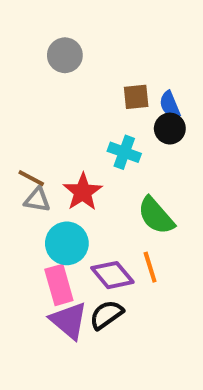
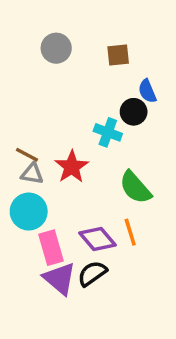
brown square: (136, 97) -> (118, 55), moved
black circle: (170, 129) -> (134, 112), moved
cyan circle: (67, 243) -> (29, 212), moved

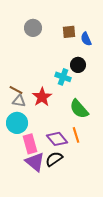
blue semicircle: (147, 91) -> (86, 39), moved

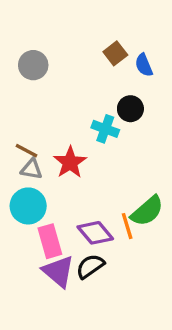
gray circle: (33, 28) -> (33, 65), moved
brown square: (69, 32) -> (115, 53), turned -32
green semicircle: (79, 109) -> (147, 211), moved, turned -90

